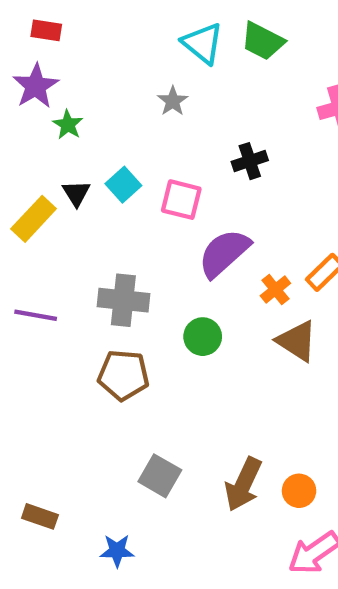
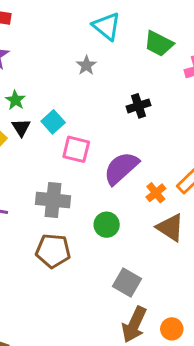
green trapezoid: (263, 41) -> (159, 44), moved
green star: (68, 125) -> (15, 100), moved
pink square: (181, 200) -> (76, 149), moved
gray square: (160, 476) -> (127, 283), moved

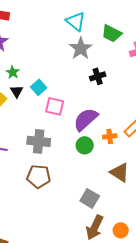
gray star: (86, 65) -> (81, 48), moved, size x1.6
orange cross: (156, 193) -> (110, 136), turned 32
green circle: (107, 225) -> (85, 145), moved
brown triangle: (170, 228) -> (120, 172), moved

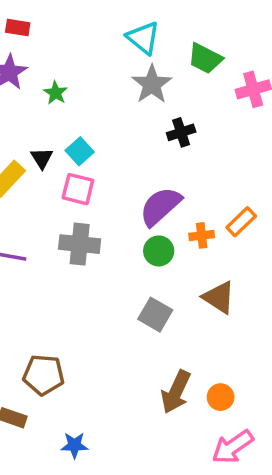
green star: (13, 72) -> (56, 93), moved
pink square: (55, 106) -> (78, 189), moved
brown pentagon: (39, 176) -> (44, 375), moved
gray square: (90, 198) -> (155, 315), moved

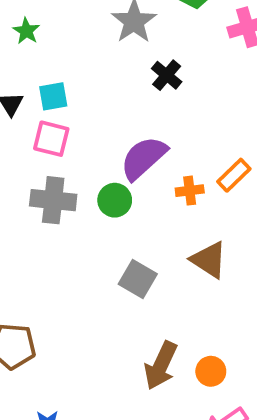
black cross: (181, 132) -> (167, 75), turned -32
cyan square: (80, 151) -> (53, 96), turned 32
green circle: (159, 251) -> (115, 200), moved

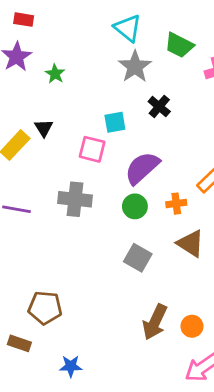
cyan square: (53, 96) -> (115, 122), moved
pink square: (51, 139) -> (92, 149), moved
orange cross: (190, 191) -> (176, 204), moved
green circle: (115, 200) -> (135, 206), moved

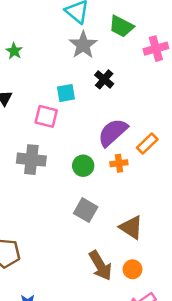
purple semicircle: (142, 168) -> (113, 132), moved
brown triangle: (191, 243) -> (131, 227), moved
brown arrow: (155, 322) -> (100, 266), turned -56

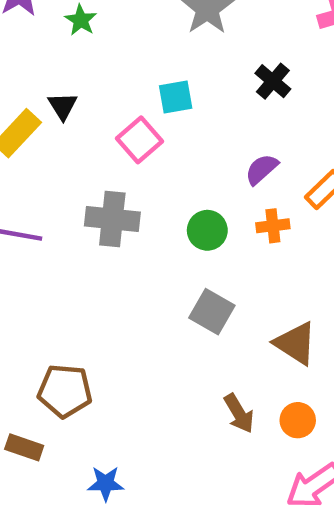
black cross: (104, 79) -> (273, 81), moved
pink square: (46, 116) -> (139, 140), turned 35
purple semicircle: (113, 132) -> (262, 169), size x0.6
brown arrow: (100, 266) -> (239, 413), size x0.7

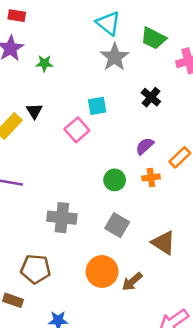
green star: (81, 20) -> (44, 63), turned -30
gray cross: (112, 219) -> (62, 218), moved
brown arrow: (239, 413) -> (132, 282), turned 80
orange circle: (298, 420) -> (102, 272), moved, size x1.6

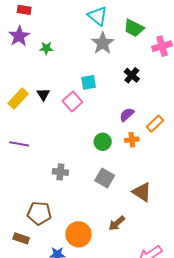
black triangle: (34, 111) -> (43, 94), moved
gray cross: (62, 218) -> (60, 172), size x0.7
orange circle: (102, 272) -> (78, 234), moved

